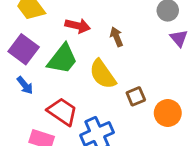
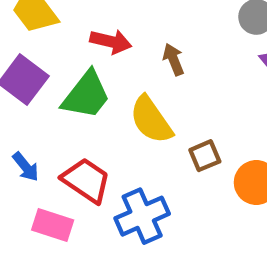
blue arrow: (25, 85) -> (26, 167), moved

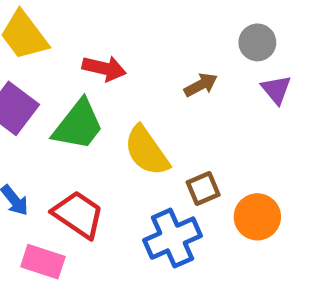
brown arrow: (173, 59) -> (201, 85), moved, turned 84
blue cross: (142, 216) -> (173, 238), moved

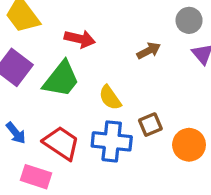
yellow semicircle: (147, 151) -> (110, 98), size x0.7
blue cross: (173, 238) -> (112, 141), moved, turned 30

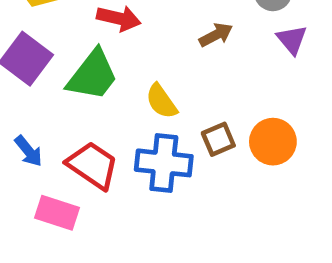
orange circle: (189, 145) -> (273, 142), moved

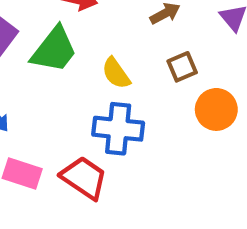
brown square: (218, 139) -> (182, 67), moved
red trapezoid: (93, 165) -> (84, 178), moved

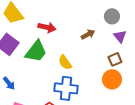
brown square: (182, 67) -> (115, 59), moved

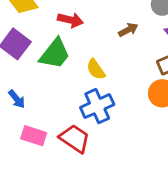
blue cross: (66, 88) -> (97, 106), turned -30

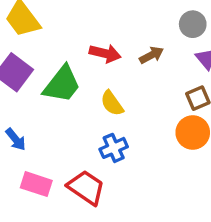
red arrow: (70, 20) -> (105, 53), moved
blue cross: (97, 106) -> (114, 148), size x0.7

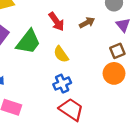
red arrow: (105, 53) -> (57, 22), turned 42
red trapezoid: (86, 188) -> (71, 109), moved

